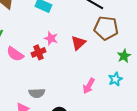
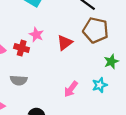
red cross: (39, 52) -> (22, 48), turned 32
gray semicircle: (37, 93) -> (19, 80), moved

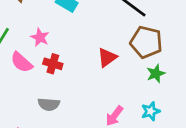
pink star: (36, 35) -> (40, 37), moved
green star: (111, 62) -> (156, 74), moved

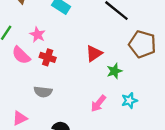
brown pentagon: (146, 42) -> (142, 44), moved
green star: (156, 74) -> (114, 71), moved

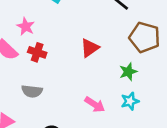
green star: (114, 71) -> (128, 72), moved
pink arrow: (98, 103) -> (95, 105), turned -96

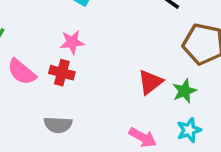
pink star: (26, 26) -> (72, 42), moved, turned -30
red triangle: (90, 48) -> (150, 82), moved

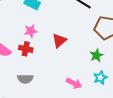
red triangle: (150, 82) -> (59, 40), moved

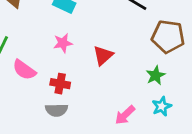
red cross: (26, 49) -> (60, 84), moved
pink arrow: (74, 83) -> (125, 115), turned 112

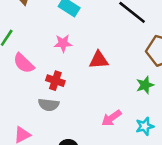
red triangle: (103, 56) -> (99, 60), turned 30
cyan star: (162, 106) -> (145, 126), moved

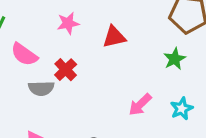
red cross: (55, 81) -> (66, 70), turned 36
gray semicircle: (49, 105) -> (41, 88), moved

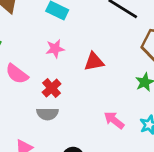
gray semicircle: (41, 88) -> (47, 114), moved
pink arrow: (140, 105) -> (114, 120), turned 80

